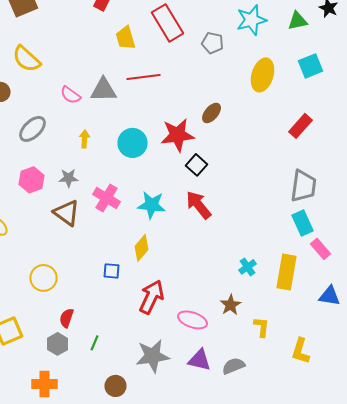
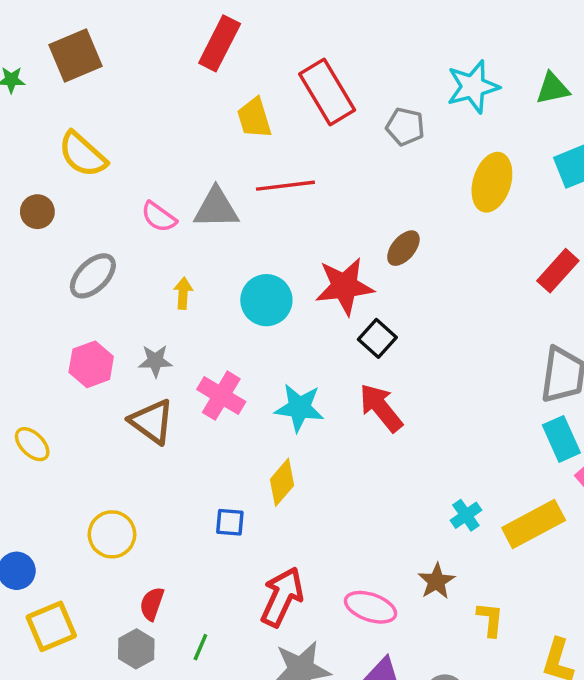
yellow rectangle: (286, 272) -> (534, 524), turned 52
red arrow: (152, 297) -> (282, 597), moved

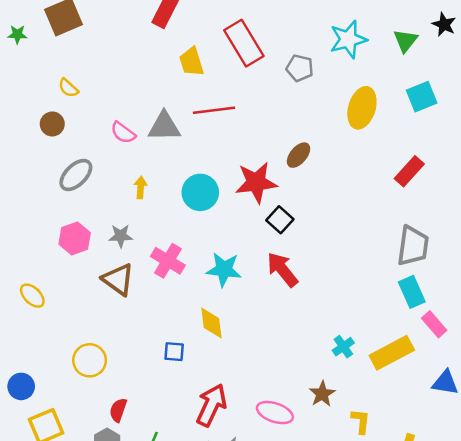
green triangle: (553, 88) -> (405, 41), turned -40
yellow semicircle: (82, 154) -> (68, 88), size x0.6
brown circle: (37, 212) -> (52, 124), moved
yellow diamond: (282, 482) -> (211, 323), turned -48

